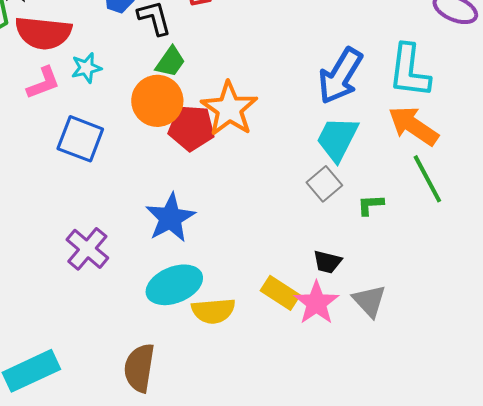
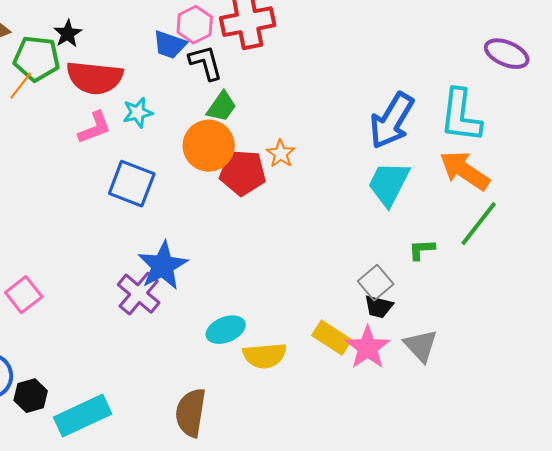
orange star: (229, 109) -> (281, 154), size x0.5
green line: (427, 179) -> (479, 224), turned 66
gray square: (324, 184) -> (376, 283), moved
blue star: (170, 218) -> (163, 266), moved
cyan ellipse: (174, 285) -> (226, 330), size x0.7

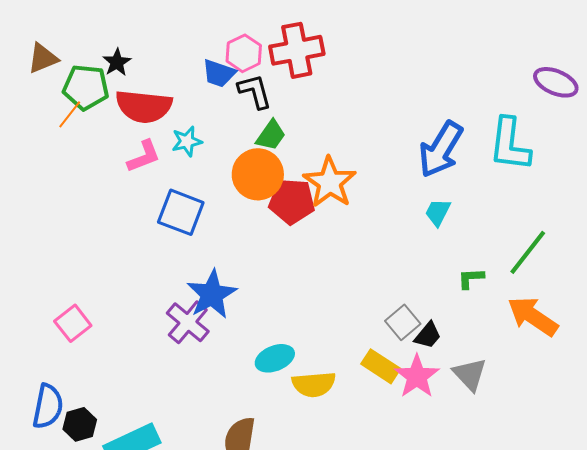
orange star: (281, 154) -> (330, 182), size x1.8
orange arrow: (465, 171) -> (533, 316), moved
cyan trapezoid: (389, 184) -> (438, 212), size x0.6
gray square: (376, 283) -> (403, 322), moved
black trapezoid: (379, 307) -> (428, 335), turned -64

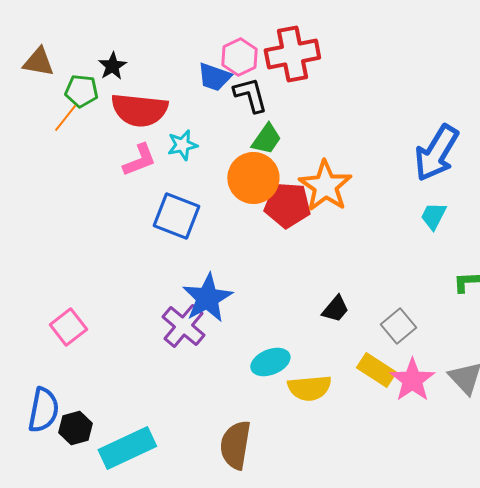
brown triangle: (43, 58) -> (38, 62), turned 32
green pentagon: (86, 87) -> (81, 91), size x0.7
black trapezoid: (428, 335) -> (335, 309), moved

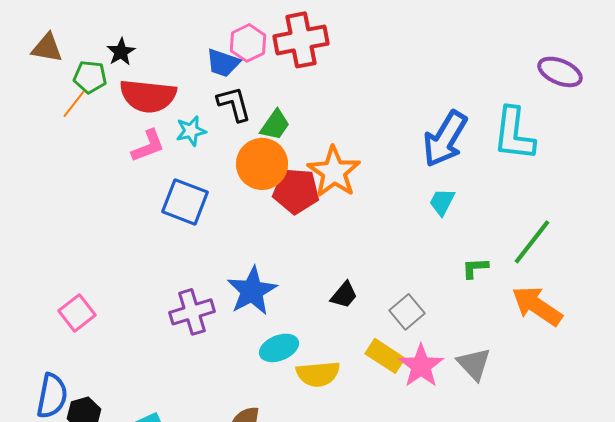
black L-shape: (250, 95) -> (234, 104), moved
blue star: (207, 298) -> (252, 291), moved
purple cross: (183, 326) -> (192, 312), turned 33

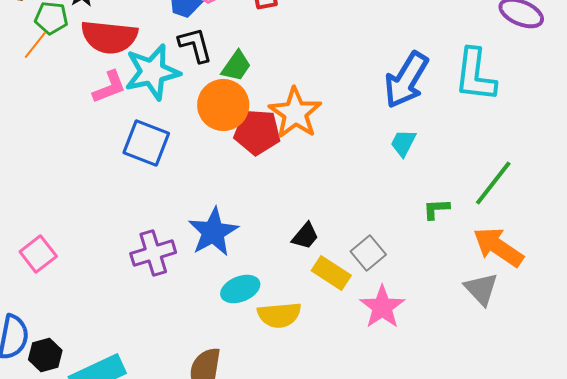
cyan star: (191, 131) -> (152, 72), size x1.8
yellow rectangle: (385, 356) -> (331, 273), moved
gray triangle: (474, 364) -> (481, 289), moved

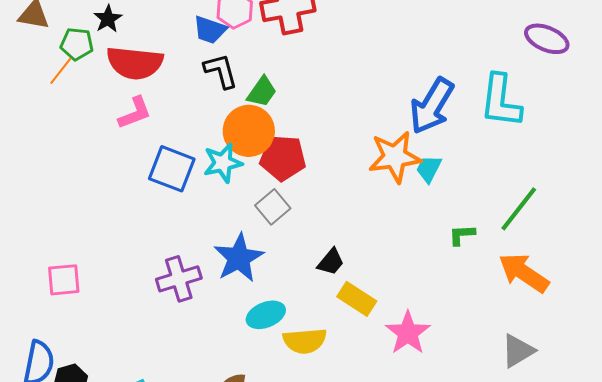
cyan star: (152, 72) -> (223, 163), moved, size x0.7
orange star: (295, 113) -> (395, 157), moved, turned 30
gray square: (368, 253) -> (273, 207), moved
pink square: (38, 254) -> (64, 280), turned 33
gray triangle: (481, 289) -> (518, 351), moved, turned 42

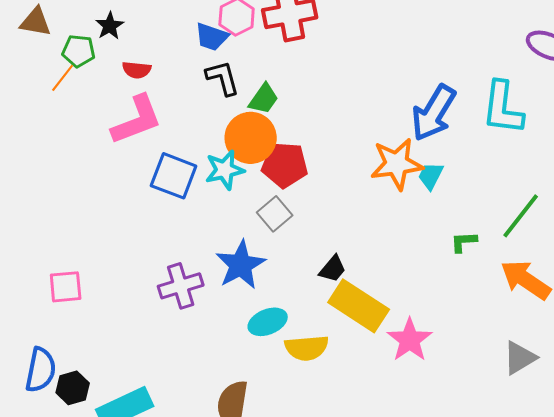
red semicircle: (135, 63) -> (137, 70), size x0.5
pink L-shape: (135, 113) -> (137, 120), size x1.5
yellow rectangle: (357, 299) -> (359, 306), size x1.5

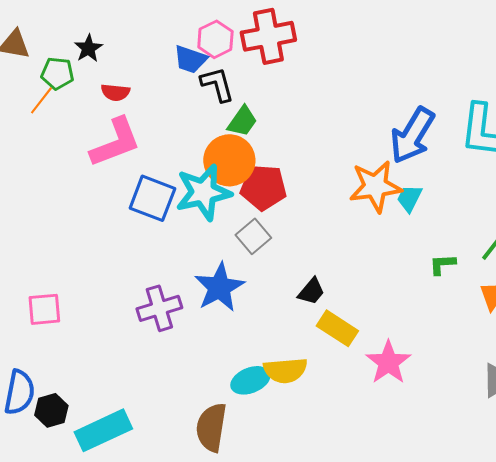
black L-shape: (223, 78) -> (217, 84), moved
cyan star: (225, 170) -> (203, 192), size x1.4
yellow rectangle: (359, 306) -> (337, 328), size x0.7
cyan ellipse: (268, 322) -> (250, 380), moved

